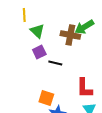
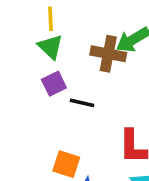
yellow line: (24, 15) -> (50, 19), moved

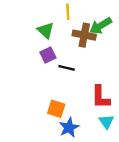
yellow line: (50, 19) -> (68, 12), moved

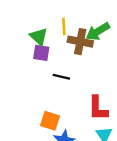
yellow line: (68, 12) -> (64, 26), moved
purple square: (48, 55) -> (41, 53), moved, turned 35

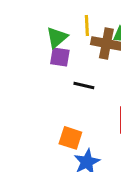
green triangle: (39, 37) -> (57, 37), turned 36

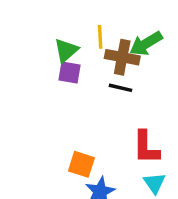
black line: (84, 85) -> (121, 88), moved

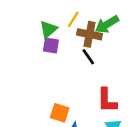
yellow line: (100, 37) -> (73, 19), turned 35
black line: (121, 88) -> (88, 57), turned 42

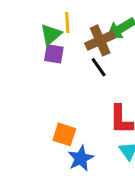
yellow line: (73, 19) -> (67, 23), moved, turned -35
brown cross: (90, 34) -> (100, 40), turned -35

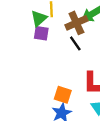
orange square: (64, 134) -> (63, 95), moved

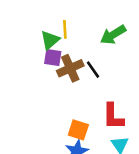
brown cross: (76, 23) -> (70, 68), moved

